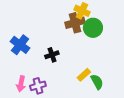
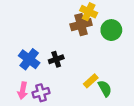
green circle: (93, 28) -> (111, 30), moved
blue cross: (20, 45) -> (29, 59), moved

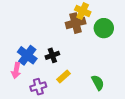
yellow rectangle: (91, 81) -> (63, 76), moved
pink arrow: (23, 91) -> (16, 70), moved

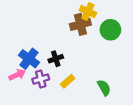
pink arrow: (16, 70) -> (17, 75), turned -126
purple cross: (38, 87) -> (41, 79), moved

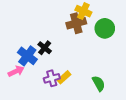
black cross: (56, 59) -> (45, 48), moved, turned -32
purple cross: (41, 79) -> (52, 78), moved

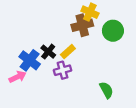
yellow rectangle: (64, 77) -> (68, 52), moved
purple cross: (52, 78) -> (62, 70), moved

